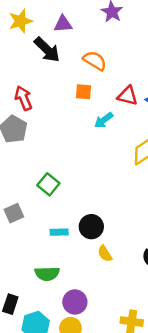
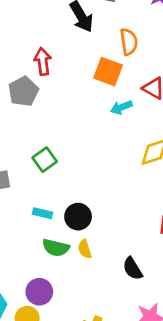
orange semicircle: (95, 61) -> (129, 42), turned 35
orange square: (84, 92) -> (108, 72), size x1.5
green semicircle: (47, 274) -> (56, 248), moved

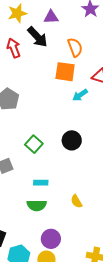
red arrow: (43, 61) -> (14, 48), moved
black circle: (78, 217) -> (72, 140), moved
green semicircle: (56, 248) -> (37, 205), moved

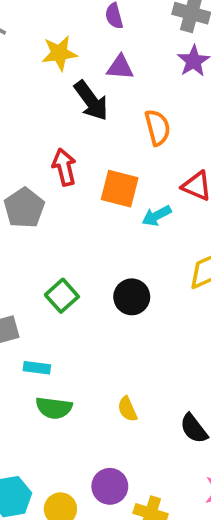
red arrow: (14, 48) -> (64, 167), moved
orange square: (65, 72) -> (120, 189), moved
cyan rectangle: (41, 183) -> (37, 368), moved
purple circle: (51, 239) -> (110, 486), moved

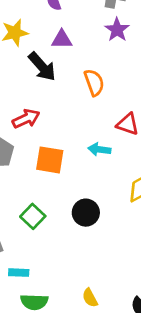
red arrow: (64, 167) -> (26, 119), turned 84
orange square: (120, 189) -> (50, 160), moved
cyan arrow: (157, 216) -> (99, 149), turned 40

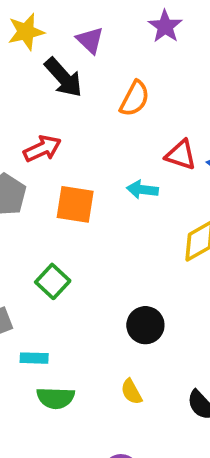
purple triangle: (62, 39) -> (90, 40), turned 45
orange semicircle: (94, 83) -> (135, 99), turned 48
black circle: (86, 213) -> (145, 325), moved

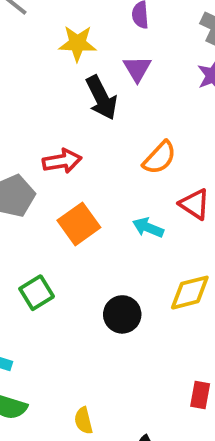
orange semicircle: (135, 99) -> (160, 158), moved
orange square: (75, 204) -> (79, 224), turned 30
black circle: (145, 325) -> (122, 314), moved

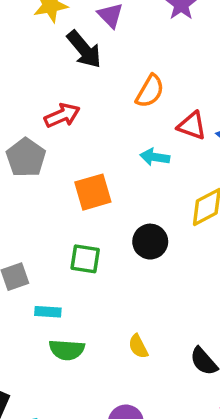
orange square: (79, 224) -> (93, 192), moved, turned 33
green square: (37, 293) -> (85, 259), moved, turned -36

